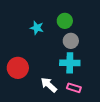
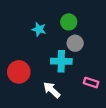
cyan cross: (70, 63) -> (61, 61), moved
pink rectangle: (74, 88) -> (91, 83), moved

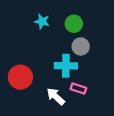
cyan star: (39, 29) -> (42, 21), moved
pink rectangle: (91, 83) -> (78, 88), moved

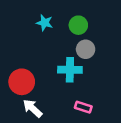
pink rectangle: (78, 88) -> (83, 107), moved
white arrow: (56, 96) -> (33, 108), moved

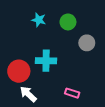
gray circle: (86, 49) -> (87, 43), moved
cyan cross: (70, 70) -> (46, 61), moved

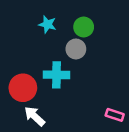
gray circle: (87, 43) -> (76, 49), moved
pink rectangle: (72, 93) -> (115, 115), moved

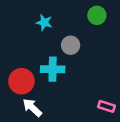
green circle: (84, 27) -> (97, 15), moved

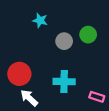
green circle: (97, 15) -> (88, 35), moved
cyan cross: (53, 69) -> (64, 82), moved

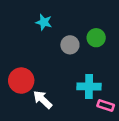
cyan cross: (64, 82) -> (89, 86), moved
white arrow: (29, 98) -> (43, 100), moved

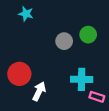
cyan star: (44, 22) -> (26, 14), moved
white arrow: (43, 100) -> (39, 91), turned 72

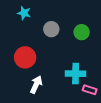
gray circle: (64, 41) -> (51, 29), moved
red circle: (19, 74) -> (25, 57), moved

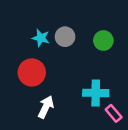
cyan star: (24, 13) -> (41, 38), moved
pink rectangle: (90, 90) -> (114, 113), turned 32

